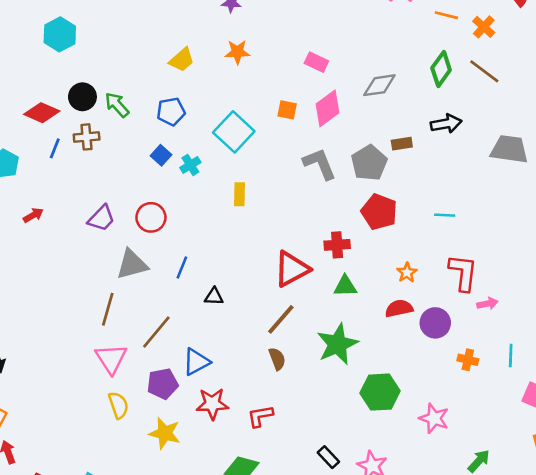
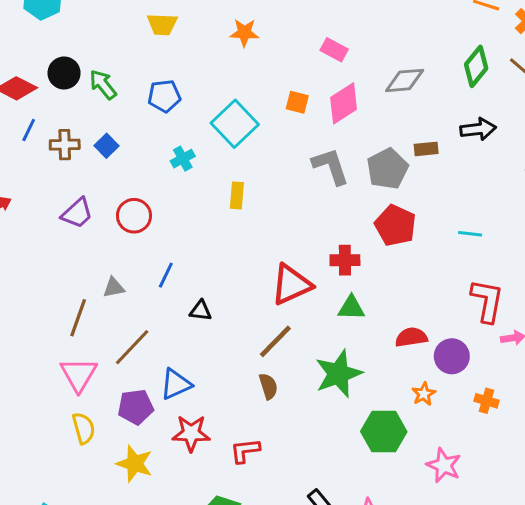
yellow trapezoid: (182, 60) -> (162, 24), moved, turned 40
brown cross: (87, 137) -> (65, 145), moved
blue square: (161, 155) -> (106, 146), moved
gray triangle: (132, 264) -> (114, 288), moved, size x0.6
orange star: (407, 273) -> (424, 394), moved

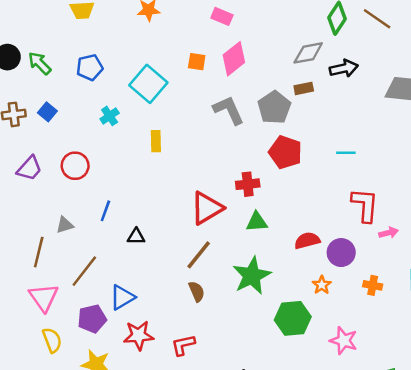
gray diamond: (405, 80) -> (308, 53), moved

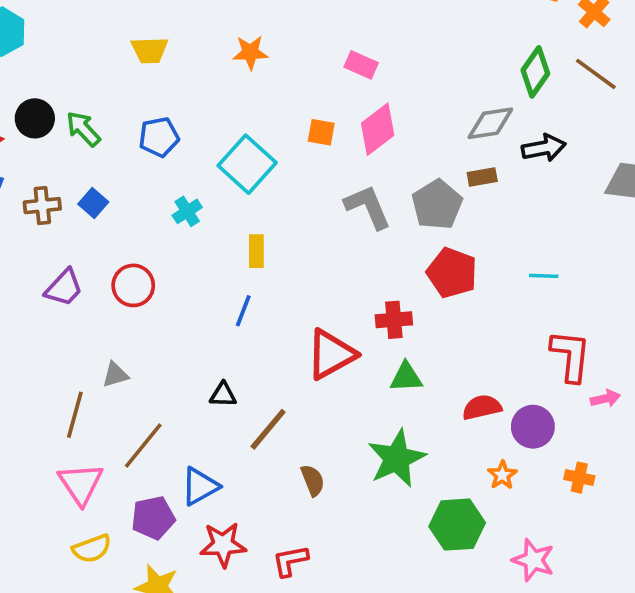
blue line: (105, 211) -> (243, 311), moved
brown line: (199, 255) -> (268, 429), moved
yellow semicircle: (52, 340) -> (92, 549), turned 90

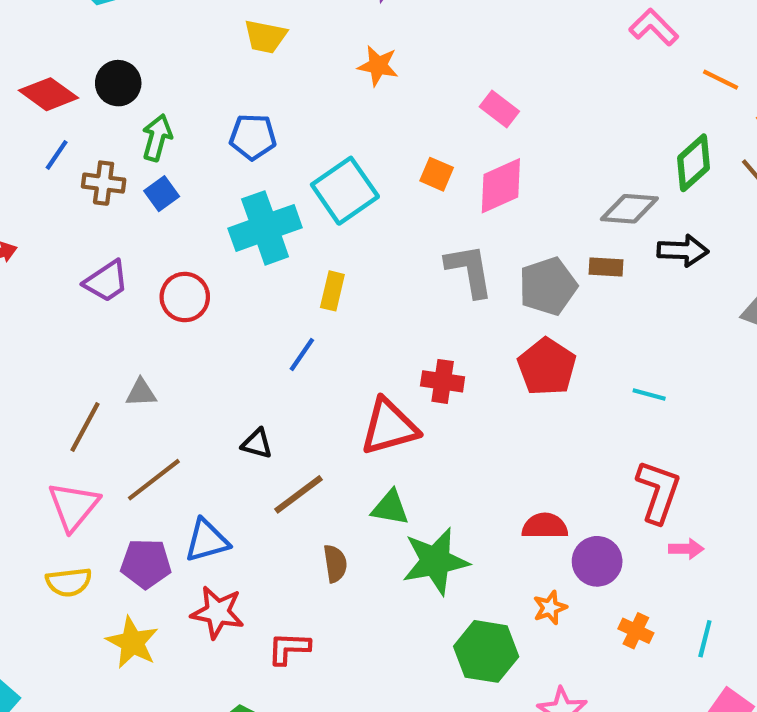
green arrow: (83, 129) -> (157, 138), moved, turned 45
cyan cross: (187, 211) -> (265, 228), size x2.0
red cross: (394, 320) -> (443, 381), moved
green triangle: (406, 377) -> (390, 508), moved

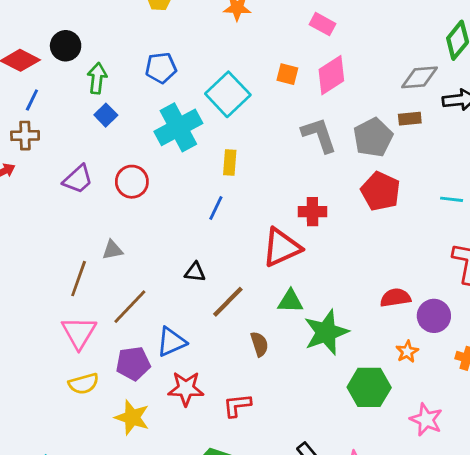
brown cross: (104, 183) -> (25, 136), moved

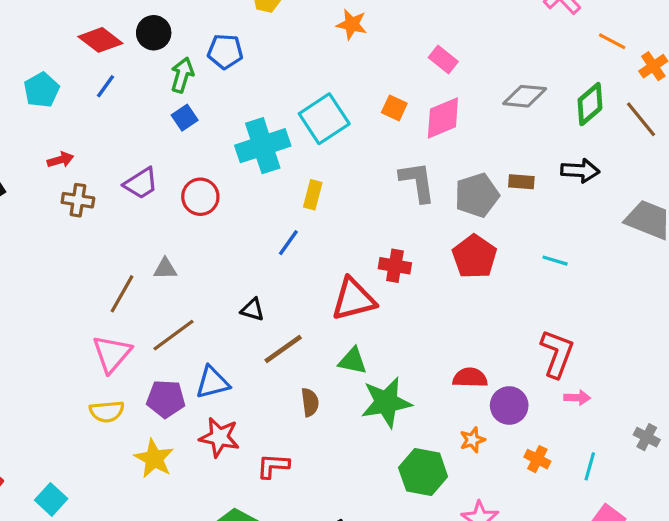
blue pentagon: (161, 68) -> (225, 51), moved
gray diamond: (419, 77) -> (525, 96), moved
brown cross: (25, 136) -> (78, 200), moved
cyan line: (452, 199) -> (555, 261), moved

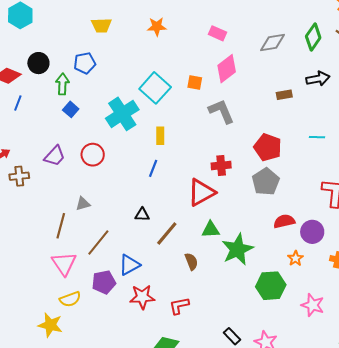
orange square: (394, 108) -> (195, 82), moved
gray pentagon: (477, 195) -> (266, 182), moved
yellow star: (154, 459) -> (50, 325), moved

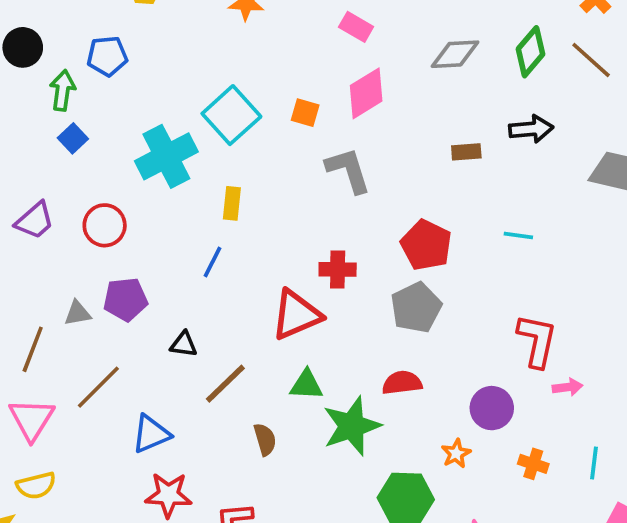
red semicircle: (284, 221) -> (402, 383), moved
purple pentagon: (104, 282) -> (125, 299), moved

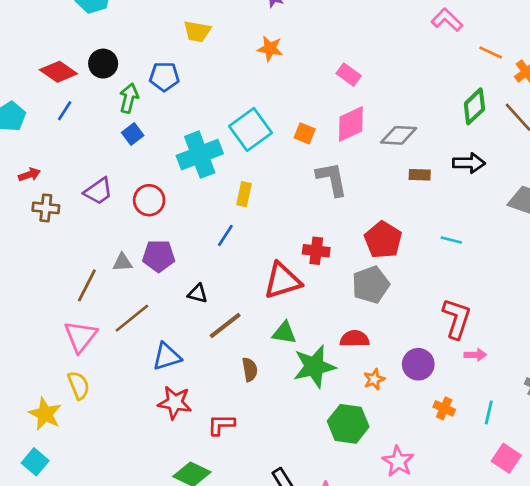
gray diamond: (455, 54) -> (399, 135), moved
orange star: (456, 453) -> (374, 379), moved
yellow semicircle: (36, 486) -> (79, 385), turned -104

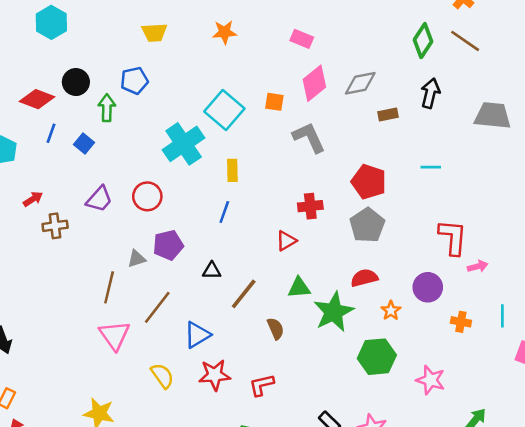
blue square: (133, 134) -> (84, 144), moved
black arrow: (469, 163) -> (430, 93), turned -64
red triangle: (282, 281) -> (286, 241), size x0.6
yellow semicircle: (79, 385) -> (162, 376), moved

